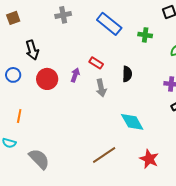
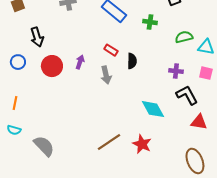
red rectangle: (96, 63) -> (111, 50), moved
orange line: (19, 116) -> (15, 103), moved
cyan diamond: (132, 122) -> (153, 109), moved
red star: (149, 159) -> (142, 144), moved

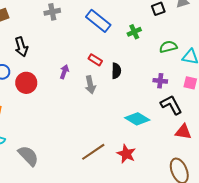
green cross: (150, 22) -> (134, 32), turned -32
red circle: (52, 66) -> (26, 83), moved
cyan diamond: (153, 109) -> (137, 119), turned -30

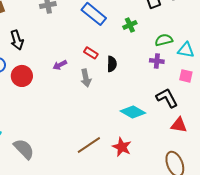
purple arrow: (64, 72) -> (60, 65), turned -136
purple cross: (160, 81) -> (157, 61), moved

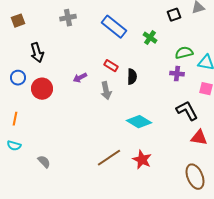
green cross: (130, 25) -> (150, 38), turned -32
cyan diamond: (133, 112) -> (139, 122), moved
gray semicircle: (24, 149) -> (44, 162), size x0.6

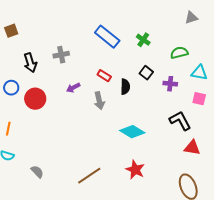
black square: (174, 15) -> (146, 73), moved, turned -32
gray cross: (68, 18) -> (61, 55), moved
green cross: (150, 38) -> (143, 40), moved
green semicircle: (184, 53) -> (179, 53), moved
brown line: (109, 158) -> (89, 176), moved

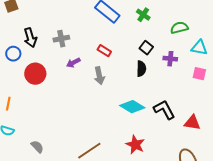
gray cross: (61, 55) -> (61, 39), moved
black semicircle: (125, 87) -> (141, 69), moved
blue circle: (11, 88) -> (13, 54), moved
black L-shape: (180, 121) -> (164, 110), moved

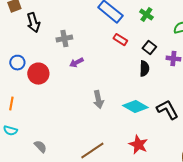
black arrow: (30, 38) -> (33, 23), moved
red rectangle: (104, 51) -> (120, 40), moved
blue circle: (13, 54) -> (17, 63), moved
gray arrow: (99, 76) -> (98, 100), moved

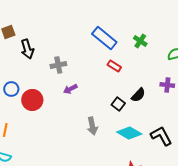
black square: (149, 48) -> (118, 104), moved
black semicircle: (144, 69) -> (138, 95), turned 42

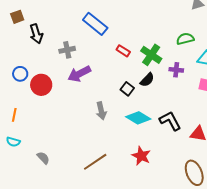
blue rectangle: (104, 38) -> (95, 24), moved
green cross: (140, 41) -> (151, 55), moved, size x1.5
purple arrow: (70, 89) -> (79, 74), size x1.6

